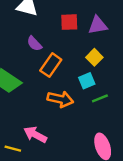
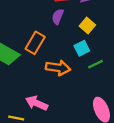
purple semicircle: (34, 44) -> (58, 17), moved, turned 70
orange rectangle: (51, 65) -> (35, 43), moved

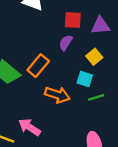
cyan square: (82, 48) -> (85, 79), turned 35

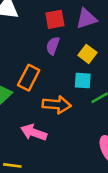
pink arrow: (30, 127) -> (34, 132), moved

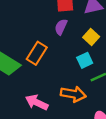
cyan square: (83, 81) -> (85, 60), turned -35
orange arrow: (57, 105) -> (73, 94), moved

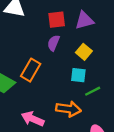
cyan square: (85, 60) -> (78, 75), turned 35

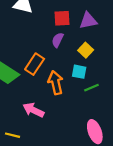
orange arrow: (68, 109) -> (56, 83), moved, turned -115

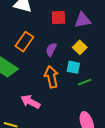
purple semicircle: (58, 40) -> (51, 49), moved
orange rectangle: (35, 64) -> (24, 42), moved

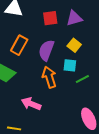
purple semicircle: (51, 49) -> (46, 50), size x1.5

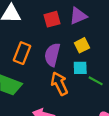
yellow square: (74, 45) -> (82, 45), turned 32
green line: (82, 79) -> (96, 81), turned 64

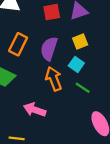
cyan square: (80, 68) -> (76, 64), turned 32
green line: (96, 81) -> (83, 88), moved

